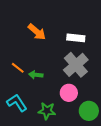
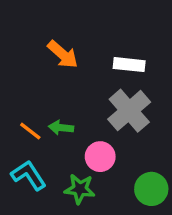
orange line: (18, 68) -> (30, 131), moved
pink circle: (69, 93) -> (100, 157), moved

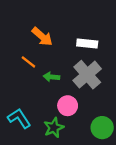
green arrow: (61, 128) -> (51, 77), moved
orange line: (30, 131) -> (28, 62), moved
green star: (80, 189) -> (54, 128), turned -30

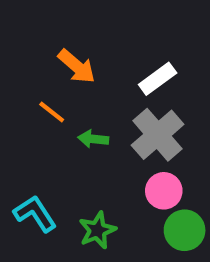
white rectangle: (87, 43) -> (158, 79), turned -42
pink circle: (68, 106) -> (164, 191), moved

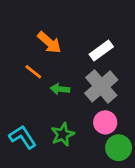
green star: (97, 230) -> (63, 134), moved

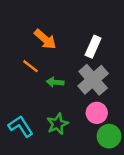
white rectangle: (101, 50) -> (93, 47), turned -30

